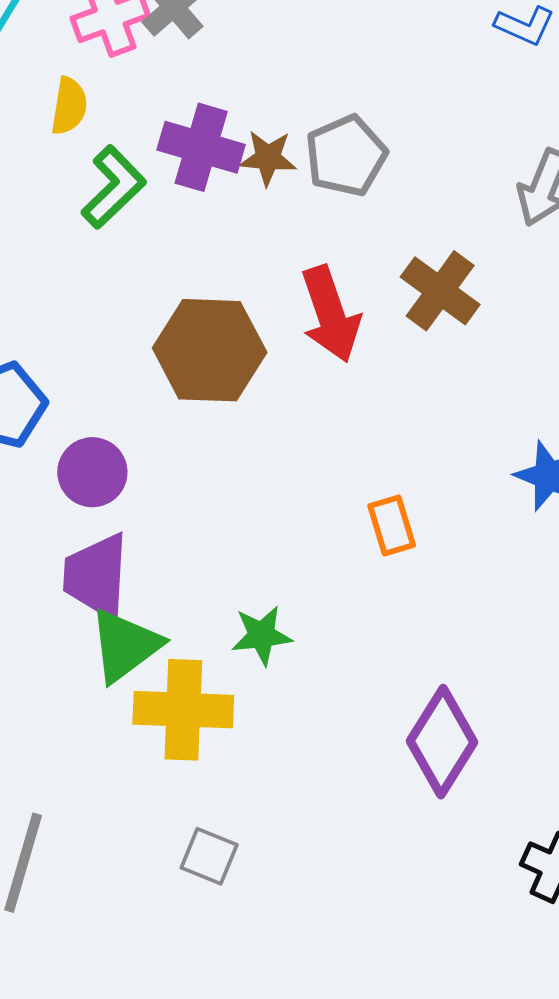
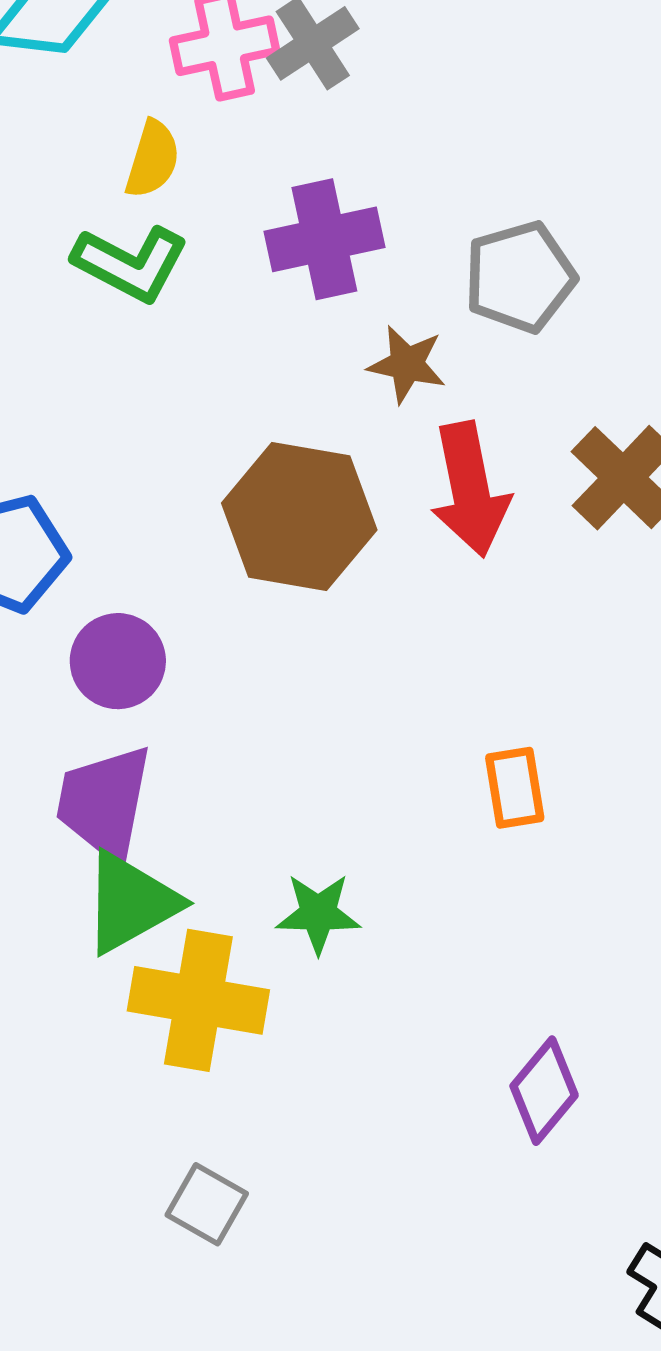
purple cross: (201, 147) -> (324, 239), turned -36
brown star: (268, 158) -> (407, 364), moved
green L-shape: (114, 187) -> (130, 263), moved, turned 64
purple diamond: (442, 742) -> (544, 1091), size x0.7

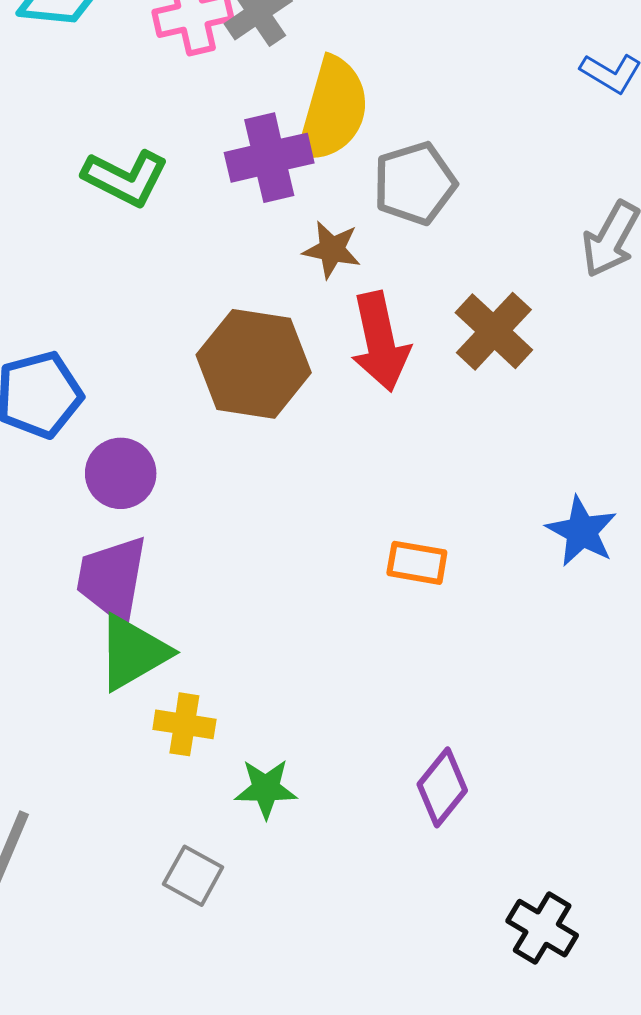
yellow semicircle: (153, 159) -> (333, 110), moved, size x1.8
orange rectangle: (515, 788) -> (417, 563), turned -70
green star: (318, 913) -> (266, 789), moved
yellow cross: (198, 1000) -> (184, 724), size x0.6

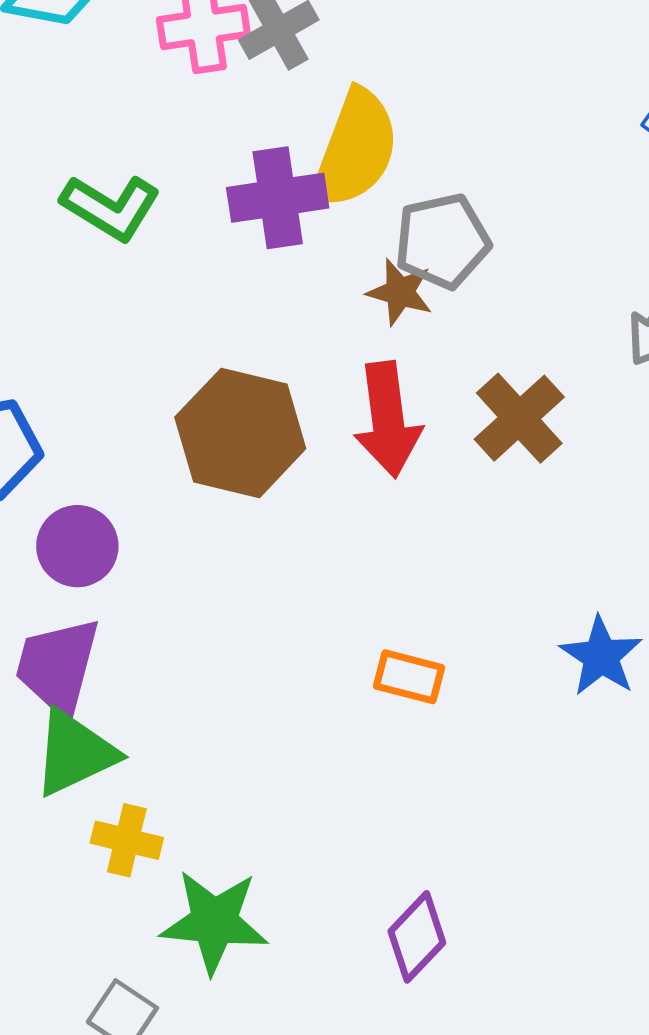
brown star: (332, 250) -> (400, 292), moved
green star: (266, 789) -> (214, 922), size x1.5

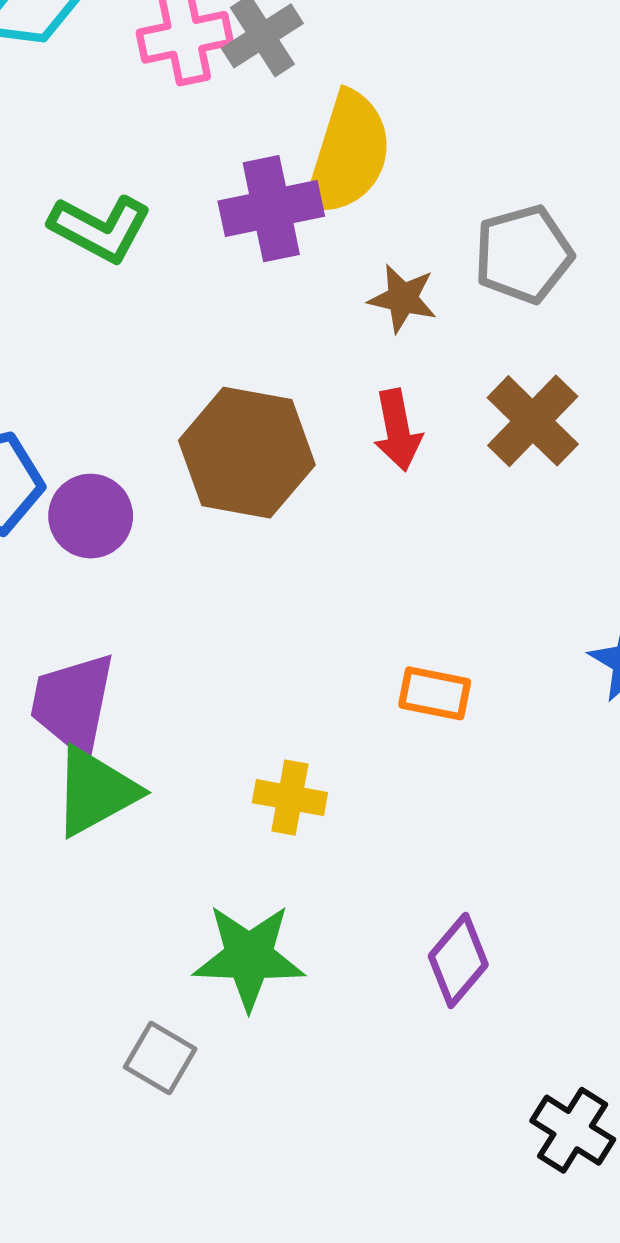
gray pentagon: (442, 241) -> (523, 254), moved
red arrow: (388, 420) -> (398, 430), size x0.7
purple circle: (77, 546) -> (91, 516), moved
yellow cross: (127, 840) -> (290, 798), moved

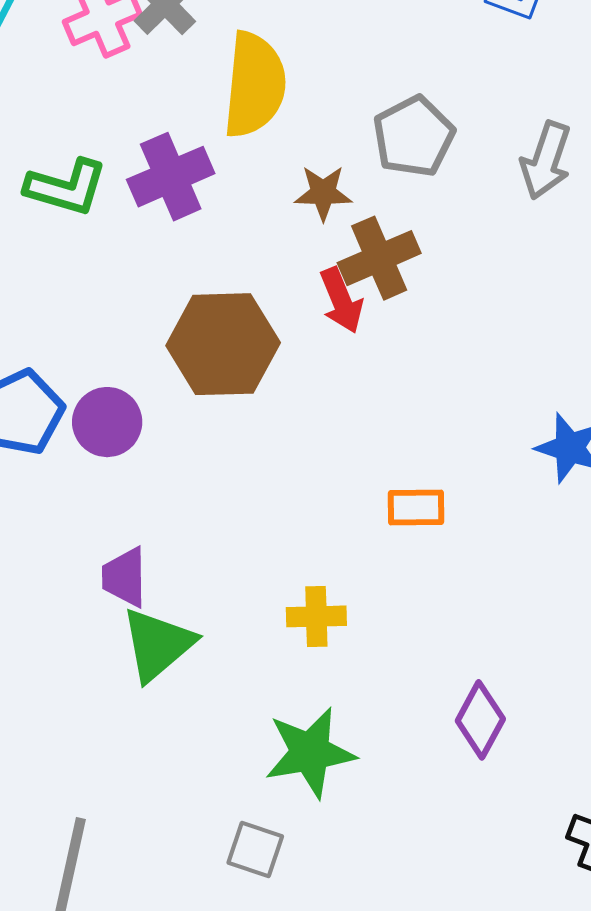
purple cross: (271, 209) -> (171, 177), moved
brown cross: (533, 421) -> (379, 258), moved, turned 34
purple trapezoid: (73, 704) -> (125, 577), size x0.7

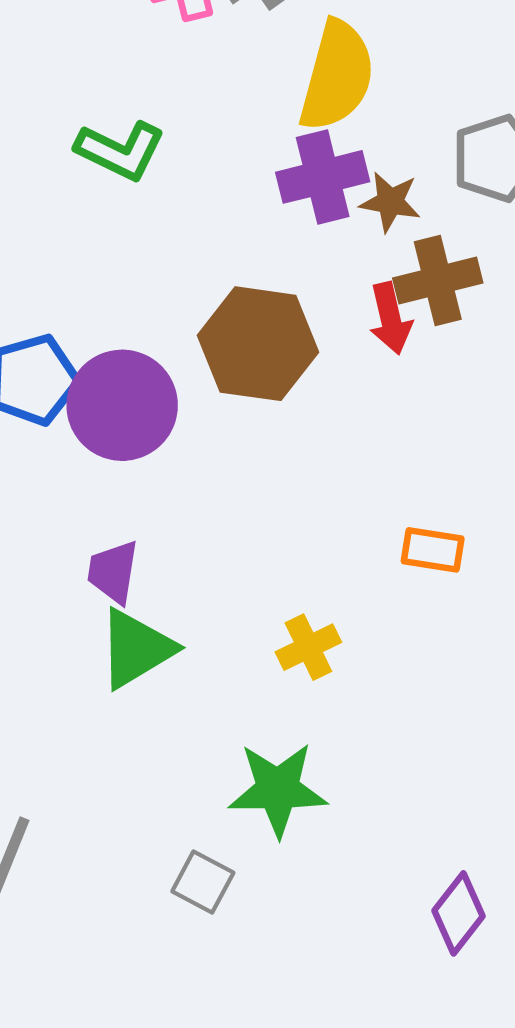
purple cross: (171, 177) -> (323, 177), moved
purple circle: (107, 422) -> (122, 405), size x1.5
yellow cross: (316, 616) -> (308, 647), turned -34
purple diamond: (480, 720) -> (458, 913), moved

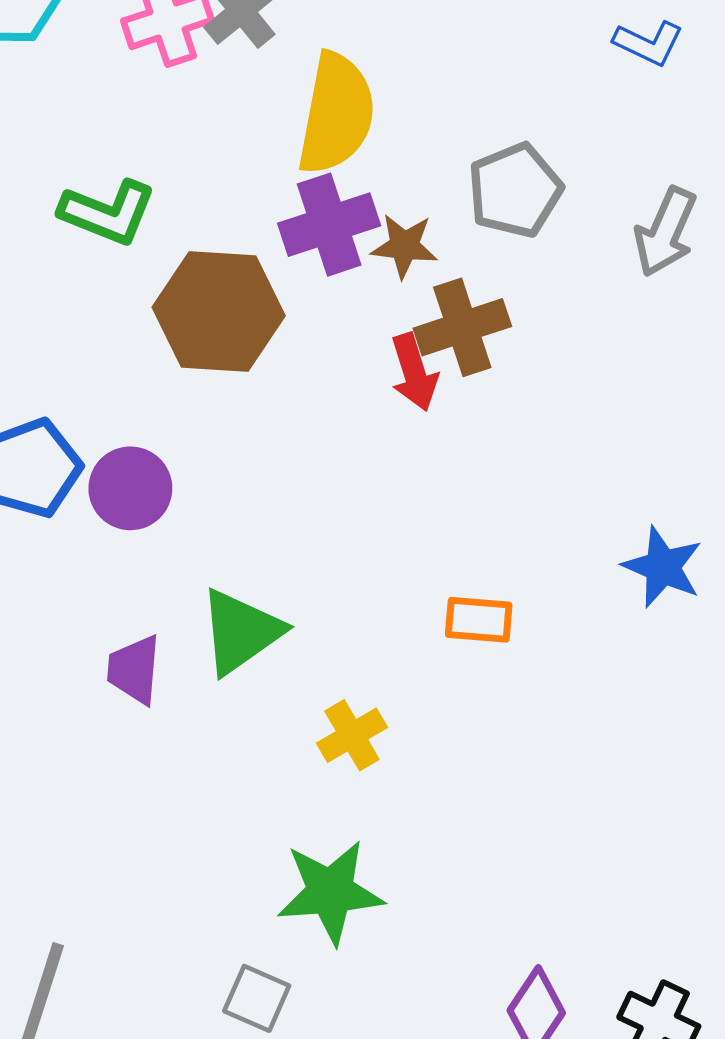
brown hexagon: (258, 344) -> (219, 312), moved
purple circle: (122, 405) -> (130, 488), size x0.7
green triangle: (136, 649) -> (241, 632), moved

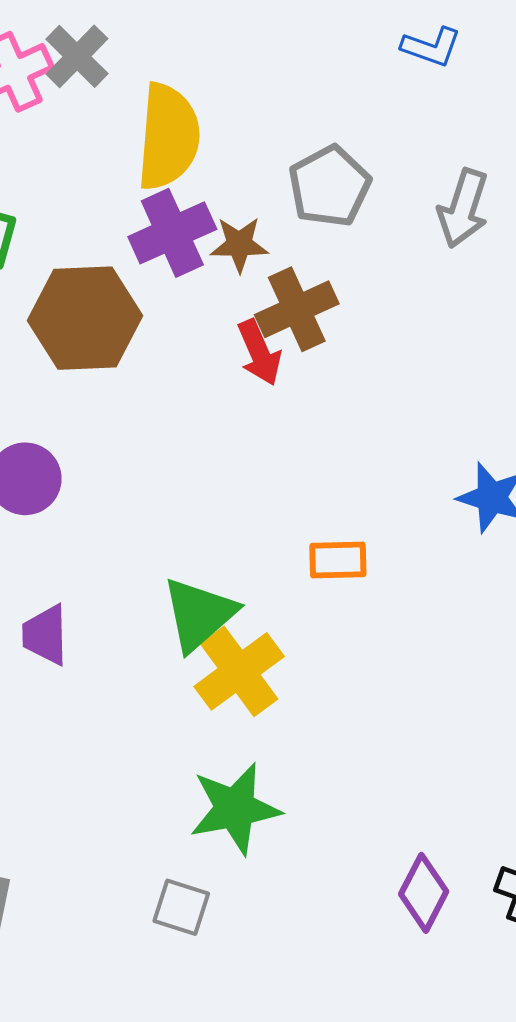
green triangle: (241, 632) -> (199, 614), moved
yellow cross: (352, 735) -> (239, 671), size x1.5

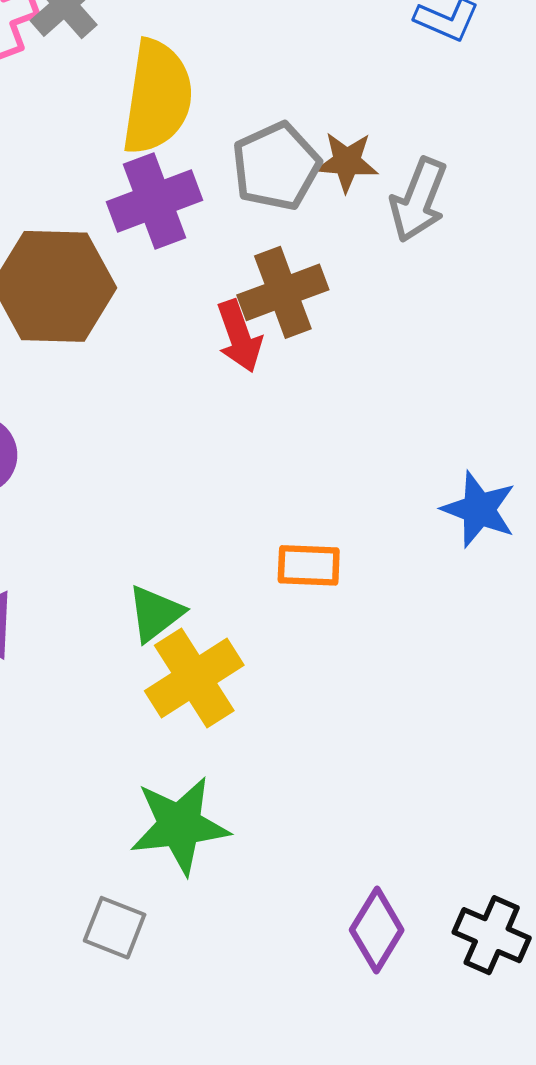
gray pentagon: (329, 186) -> (276, 166), moved
gray arrow: (463, 208) -> (419, 200), moved
brown star: (239, 244) -> (347, 162), moved
green triangle: (199, 614) -> (155, 613), size x0.7

